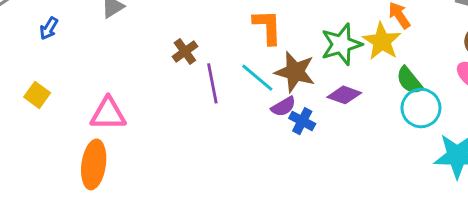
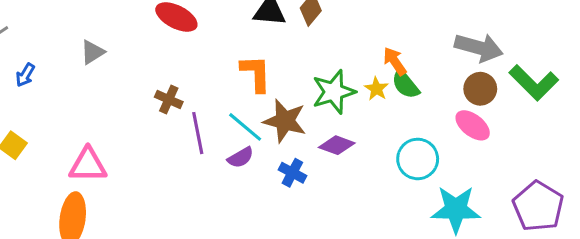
yellow star: (382, 41) -> (376, 89), size x0.6
brown cross: (185, 52) -> (169, 99), turned -30
green semicircle: (409, 80) -> (405, 84), moved
purple semicircle: (283, 107) -> (241, 157), moved

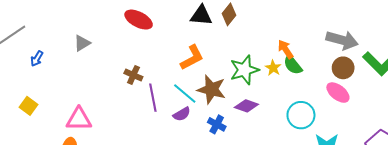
orange L-shape: (256, 73) -> (192, 58), turned 64

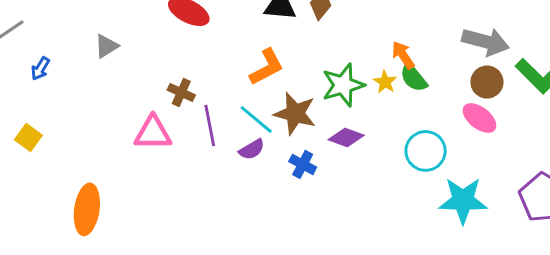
pink triangle: (79, 119) -> (153, 133), moved

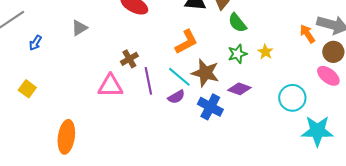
orange arrow: (403, 55) -> (307, 34), moved
green semicircle: (414, 78) -> (237, 23), moved
green star: (343, 85) -> (237, 54), size x0.7
brown cross: (181, 93) -> (129, 59), turned 36
blue cross: (303, 164) -> (210, 107), size x1.4

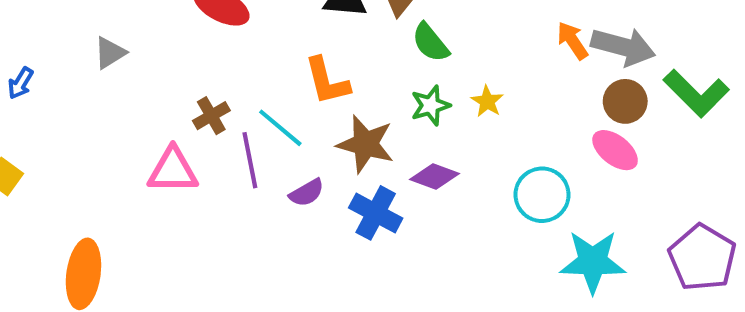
orange arrow: (307, 34) -> (572, 41), moved
orange L-shape: (186, 42) -> (327, 81), turned 104
cyan line: (179, 77) -> (280, 128), moved

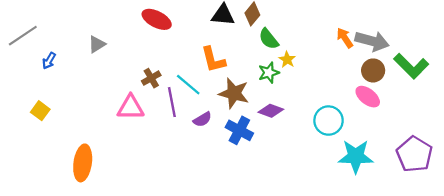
yellow star: (487, 101) -> (287, 60), moved

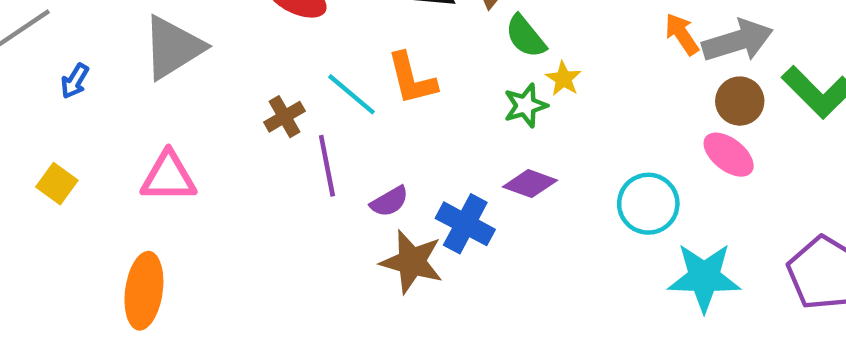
gray arrow: (372, 41) -> (738, 41), turned -32
gray triangle: (97, 44) -> (173, 47), size x1.8
cyan line: (188, 85) -> (351, 94), moved
brown star: (234, 93) -> (412, 262), moved
pink triangle: (131, 107) -> (168, 177), moved

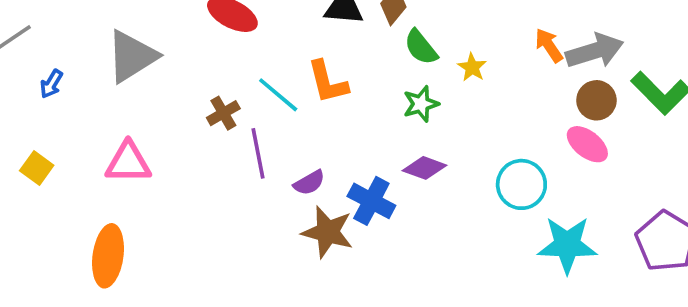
yellow star: (563, 79) -> (472, 67), moved

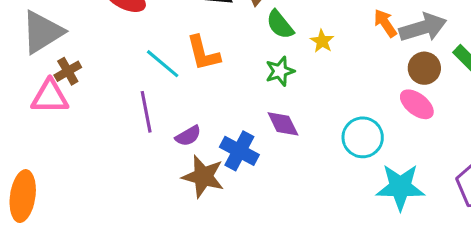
brown cross: (223, 113) -> (68, 71), moved
pink triangle: (128, 163) -> (50, 97), moved
purple diamond: (425, 168) -> (283, 124), turned 44

